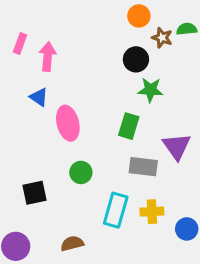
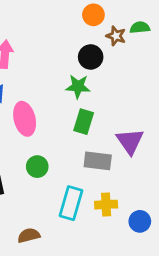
green star: (150, 90) -> (78, 86), moved

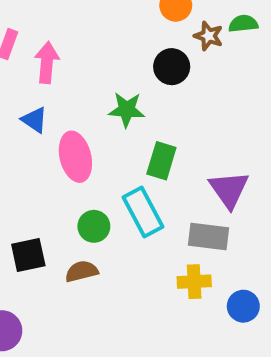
green star: (78, 86) -> (127, 110), moved
gray rectangle: (98, 161) -> (209, 237), moved
cyan rectangle: (71, 203) -> (143, 212), moved, turned -44
brown semicircle: (29, 235) -> (82, 271), moved

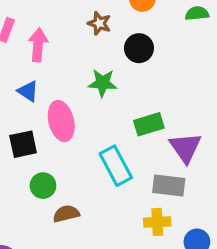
brown star: (209, 36) -> (99, 23), moved
green rectangle: (161, 161) -> (149, 124), moved, turned 56
green circle: (94, 226) -> (43, 186), moved
black square: (28, 255) -> (23, 144), moved

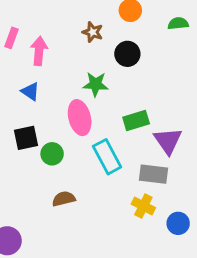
pink ellipse: (61, 121) -> (80, 118), moved
green circle: (43, 186) -> (52, 154), moved
yellow cross: (157, 222) -> (143, 206), turned 30

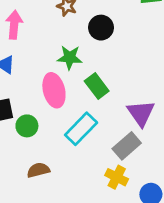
green rectangle: (136, 120) -> (97, 86), moved, turned 70
cyan rectangle: (107, 157) -> (81, 129), turned 72
gray rectangle: (153, 174) -> (127, 146), turned -48

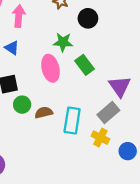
green circle: (27, 126) -> (22, 105), moved
cyan rectangle: (81, 129) -> (72, 120), moved, turned -35
brown semicircle: (38, 170) -> (44, 113), moved

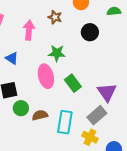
pink arrow: (19, 16) -> (29, 30), moved
black circle: (88, 18) -> (90, 32), moved
green rectangle: (85, 65) -> (73, 83), moved

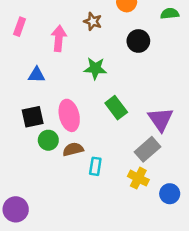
blue triangle: (12, 58) -> (37, 75), turned -32
pink ellipse: (46, 76) -> (69, 115), moved
cyan rectangle: (65, 122) -> (95, 166), moved, size x0.6

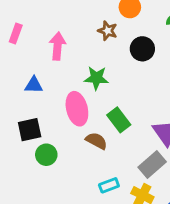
brown star: (93, 21) -> (108, 31), moved
pink ellipse: (69, 115) -> (77, 109), moved
brown semicircle: (73, 149) -> (96, 141), moved, turned 42
cyan rectangle: (95, 166) -> (109, 185), moved, turned 60

